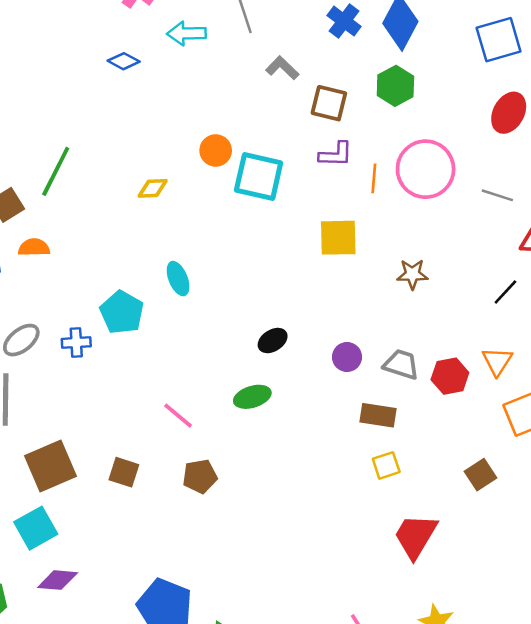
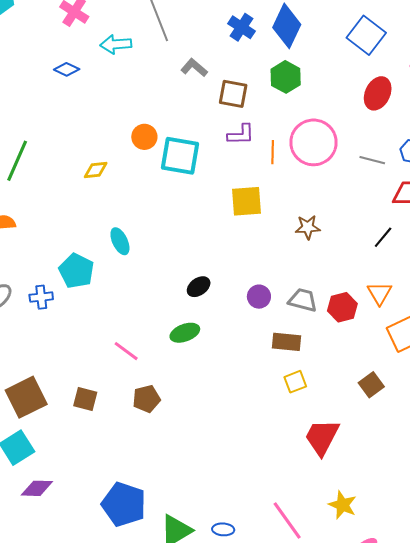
blue square: (499, 40) -> (366, 35), turned -33

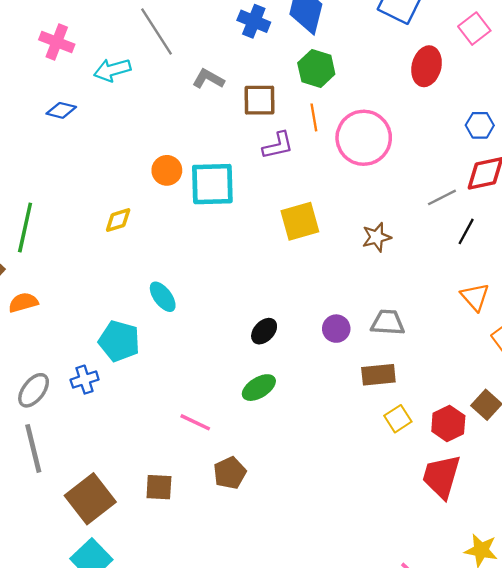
orange line: (273, 152) -> (314, 117), moved
gray line: (372, 160) -> (442, 197), moved, turned -30
red hexagon: (342, 307) -> (448, 423), moved

